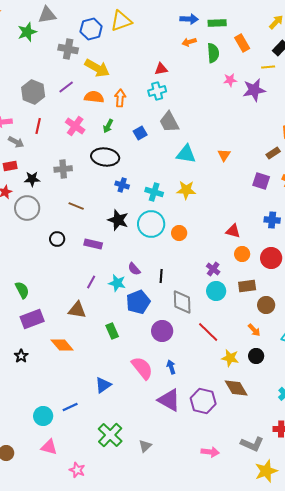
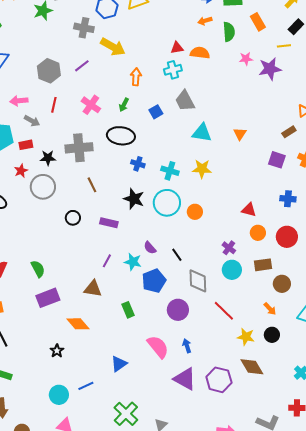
orange semicircle: (94, 97) -> (200, 53), moved
gray cross: (63, 169) -> (79, 148), size x1.5
brown line: (76, 206) -> (92, 185), turned 42
black line: (161, 276) -> (177, 255), turned -40
black star: (21, 356) -> (57, 351), moved

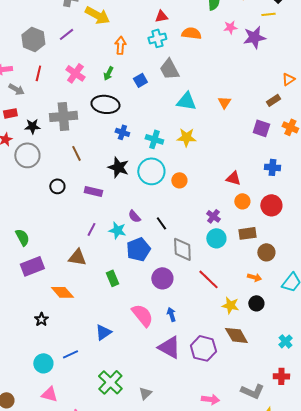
orange semicircle: (200, 53) -> (191, 33), moved
orange arrow: (270, 309) -> (254, 277), turned -32

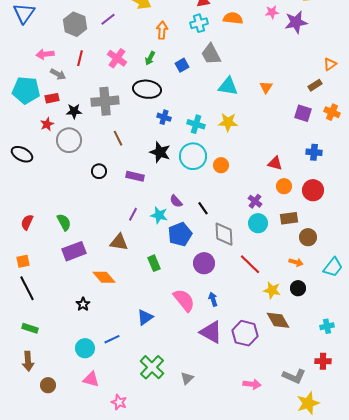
cyan cross: (285, 341) -> (327, 326), turned 32

